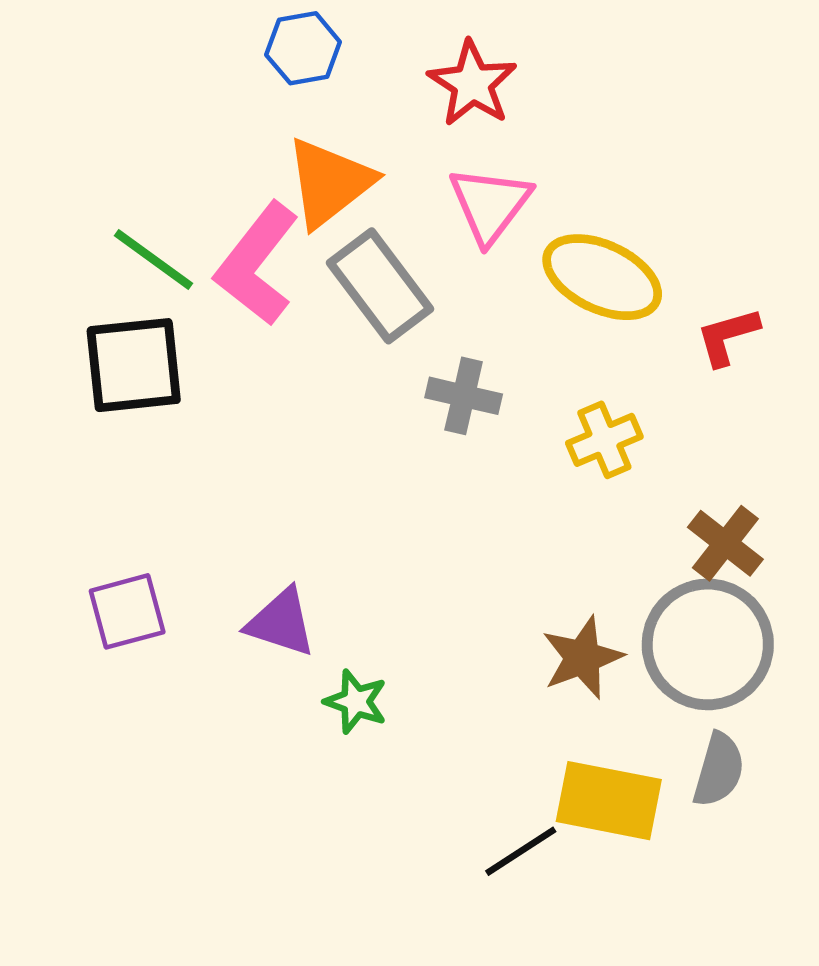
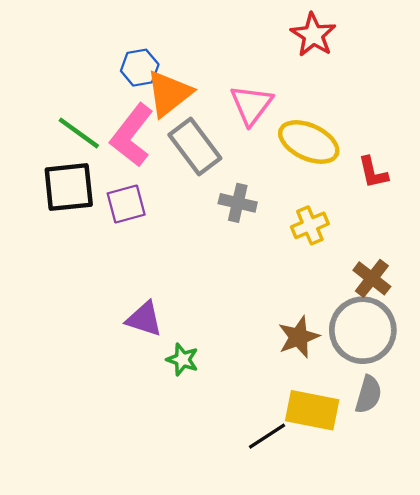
blue hexagon: (303, 48) -> (140, 68), moved
red star: (472, 84) -> (313, 35), moved
red L-shape: (728, 336) -> (373, 172), turned -87
purple square: (127, 611) -> (126, 204), moved

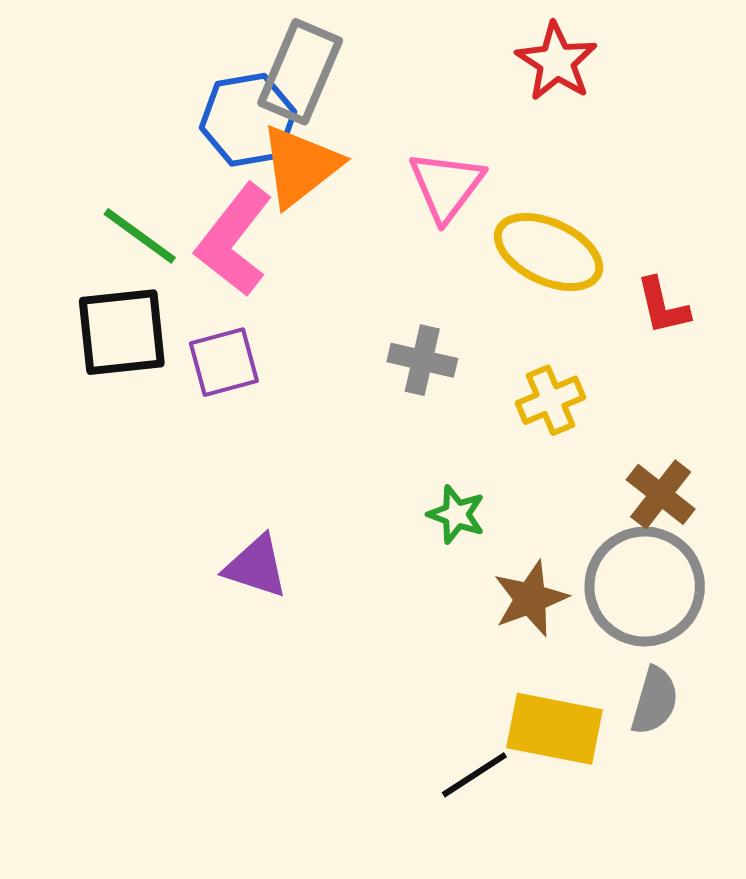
blue hexagon: (140, 68) -> (248, 120), size x1.4
gray rectangle: (195, 147) -> (300, 72), moved, turned 60
green star: (183, 360) -> (456, 514), moved

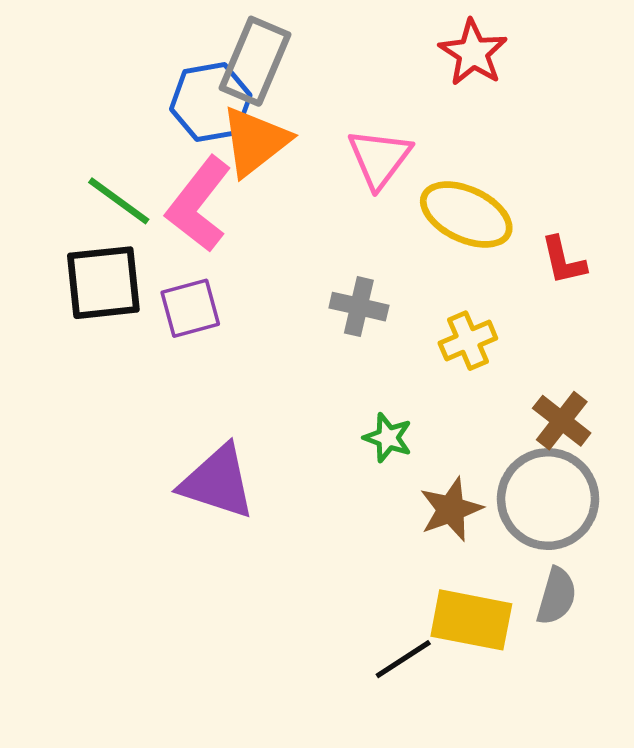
purple triangle: (256, 566) -> (218, 482), size x1.4

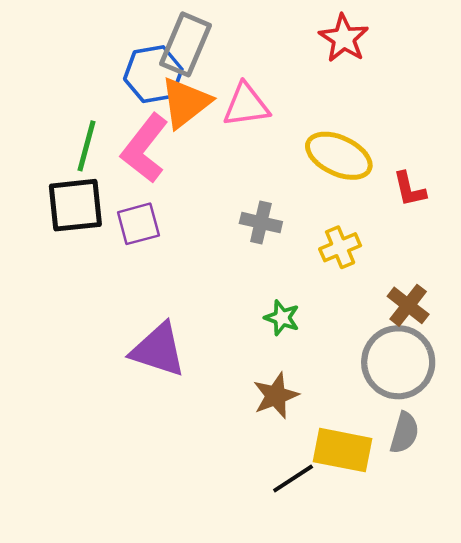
pink triangle: (379, 158) -> (246, 105), moved, turned 45
green line: (119, 201) -> (87, 146), turned 69
brown star: (451, 509) -> (276, 396), moved

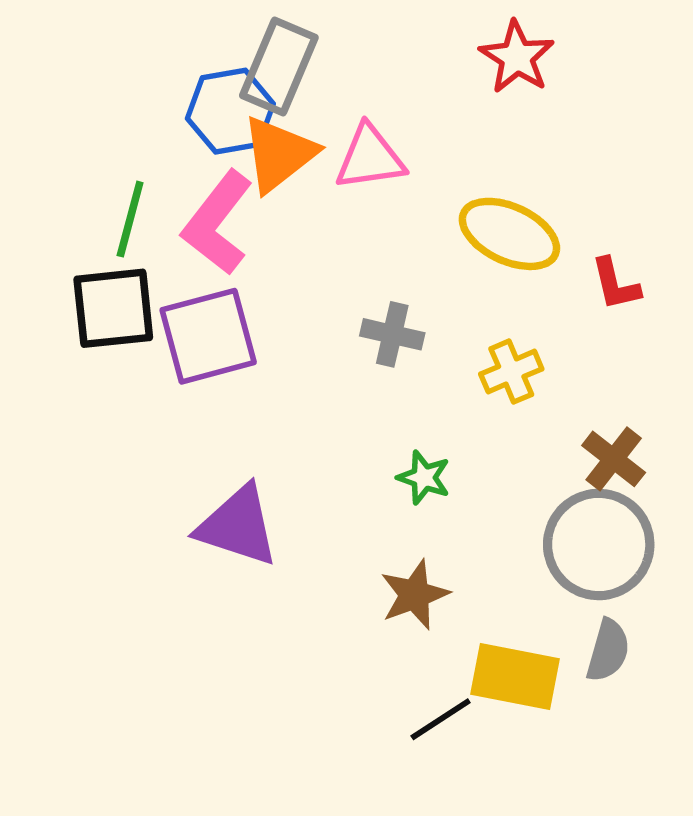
purple square: (138, 224) -> (208, 336), size x1.5

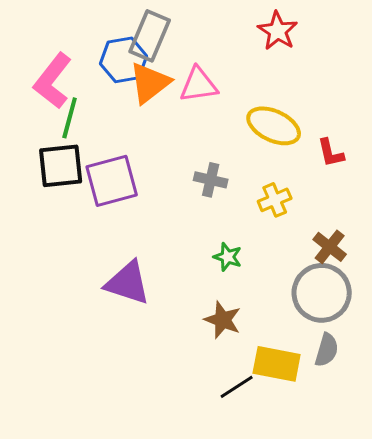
pink L-shape: (217, 223) -> (53, 81), moved
brown star: (415, 595) -> (223, 320), turned -30

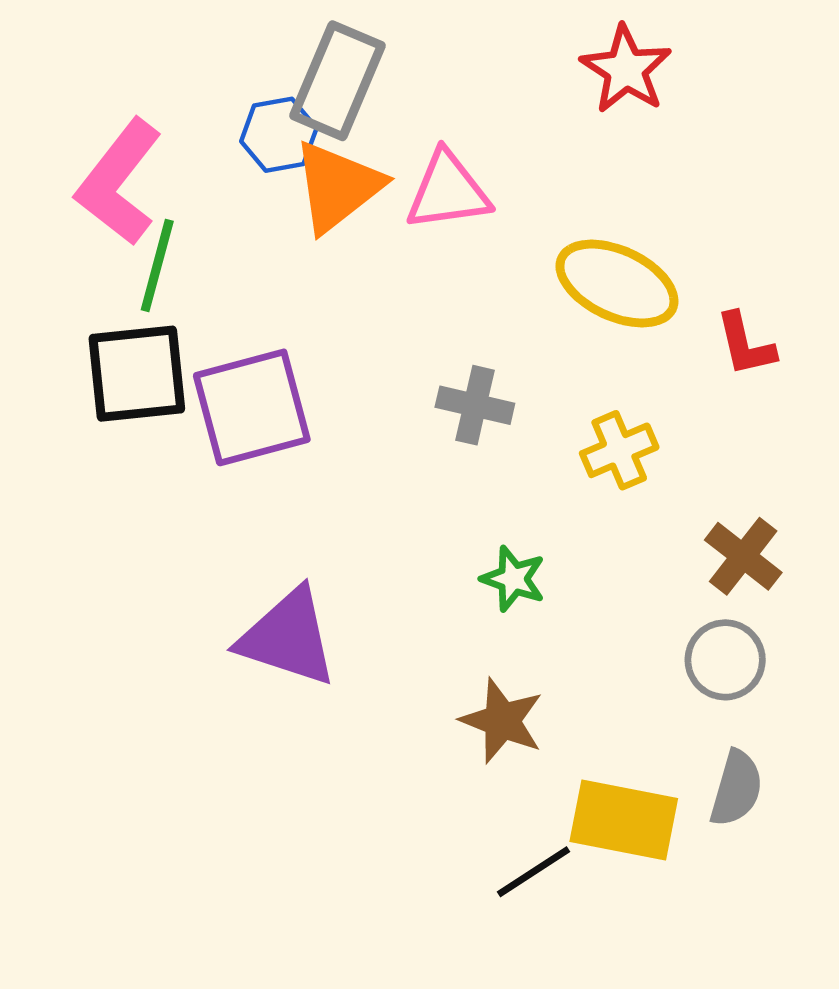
blue hexagon: (124, 60) -> (279, 135), size x0.7
gray circle: (322, 293) -> (725, 660), size x0.6

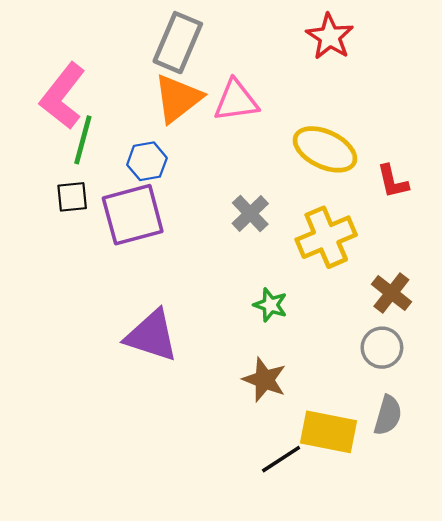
blue hexagon: (279, 135) -> (147, 161), moved
black square: (137, 374) -> (72, 197), size x0.6
gray cross: (475, 405) -> (250, 213), turned 33
yellow cross: (619, 450) -> (326, 237), size x1.5

